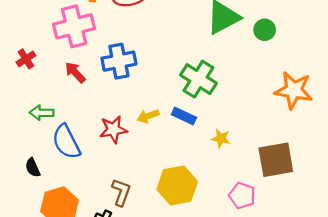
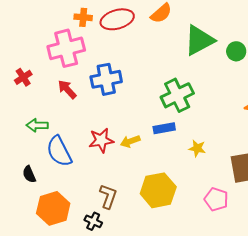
green cross: (198, 79) -> (177, 95), turned 32
yellow arrow: (148, 116) -> (130, 141), moved
blue rectangle: (184, 116) -> (164, 128), turned -35

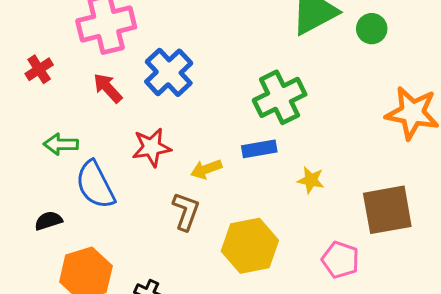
blue cross: (106, 79) -> (169, 72), turned -32
red star: (101, 140) -> (151, 147), moved
black semicircle: (29, 174) -> (48, 221), turned 96
brown L-shape: (108, 196) -> (186, 211), moved

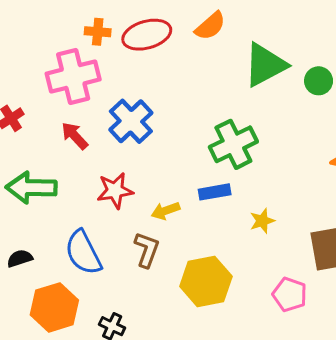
green arrow: (61, 144) -> (31, 188), size x1.6
yellow star: (311, 180) -> (262, 221), turned -30
blue semicircle: (95, 185) -> (83, 253), moved

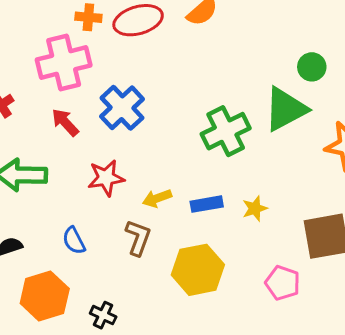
green triangle: (265, 65) -> (286, 109), moved
blue rectangle: (215, 192) -> (207, 204), moved
blue semicircle: (83, 253) -> (74, 241), size x0.6

